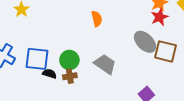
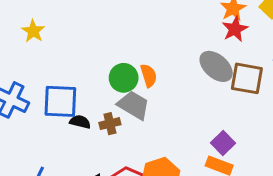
orange semicircle: (97, 19) -> (149, 76), moved
green circle: (69, 60) -> (124, 78), moved
gray trapezoid: (105, 64) -> (133, 105), moved

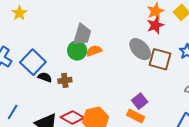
orange semicircle: (149, 76) -> (94, 51), turned -98
blue square: (60, 101) -> (33, 62), turned 35
gray trapezoid: (133, 105) -> (82, 35), moved, turned 70

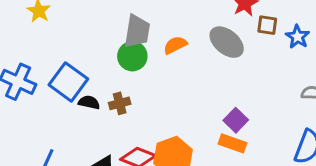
orange semicircle: (94, 51) -> (175, 45), moved
brown square: (160, 59) -> (267, 25), moved, size x0.6

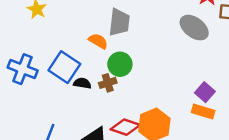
orange semicircle: (175, 45) -> (98, 41), moved, turned 60
green circle: (132, 56) -> (120, 64), moved

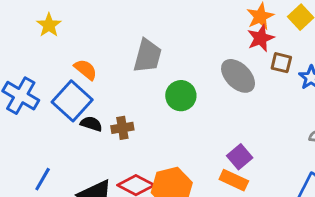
orange semicircle: (98, 41) -> (86, 70), moved
green circle: (120, 64) -> (181, 96), moved

